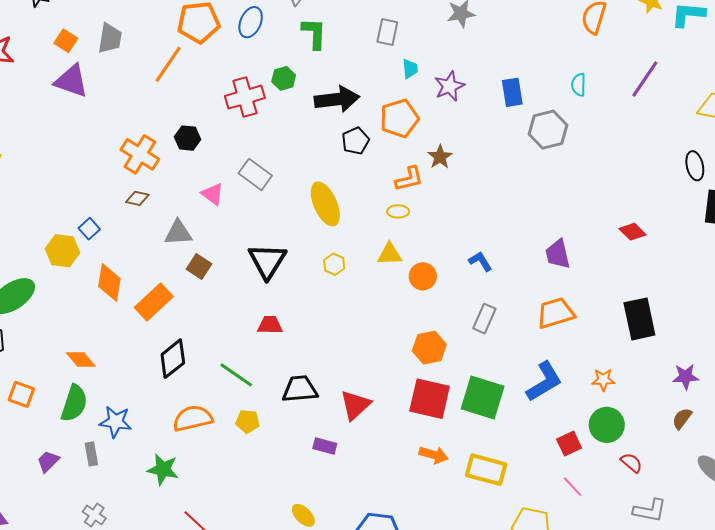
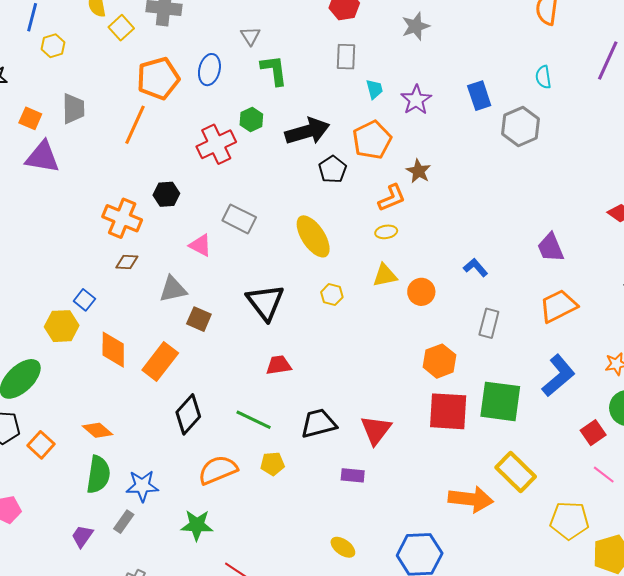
orange square: (21, 394) -> (41, 445), moved, turned 32
gray rectangle: (91, 454) -> (124, 522), turned 55
orange arrow: (434, 455) -> (471, 499), moved, size x1.5
yellow rectangle: (486, 470) -> (516, 472), turned 39

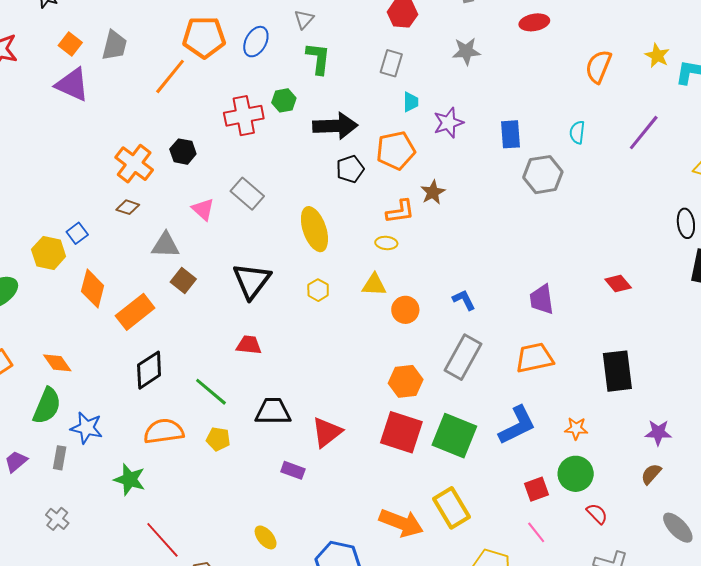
gray rectangle: (489, 323) -> (463, 357), size x1.5
gray rectangle: (124, 522) -> (60, 458), turned -40

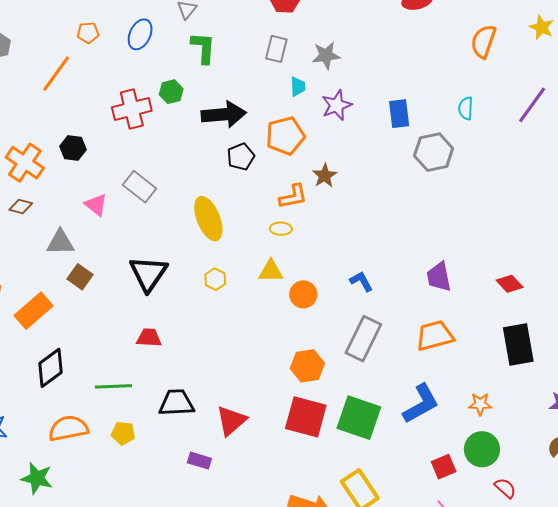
orange pentagon: (204, 37) -> (88, 33), size x0.5
gray star: (466, 51) -> (326, 55), moved
red diamond: (618, 284) -> (510, 284), moved
green line: (211, 392) -> (113, 386), turned -39

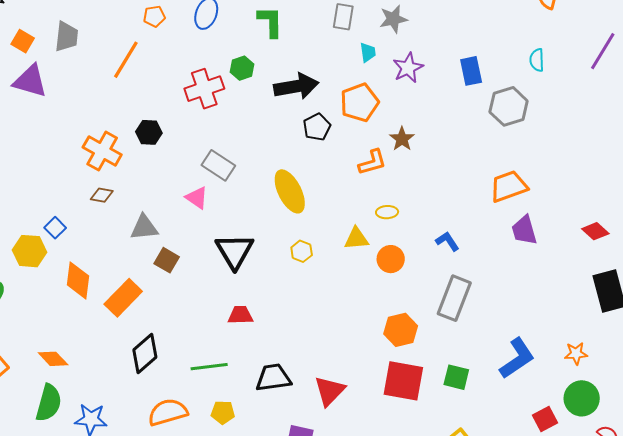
pink triangle: (96, 205) -> (197, 198), moved
yellow ellipse: (281, 229) -> (387, 212), moved
orange trapezoid: (435, 336) -> (509, 186), moved
green square: (359, 418) -> (456, 377), size x0.6

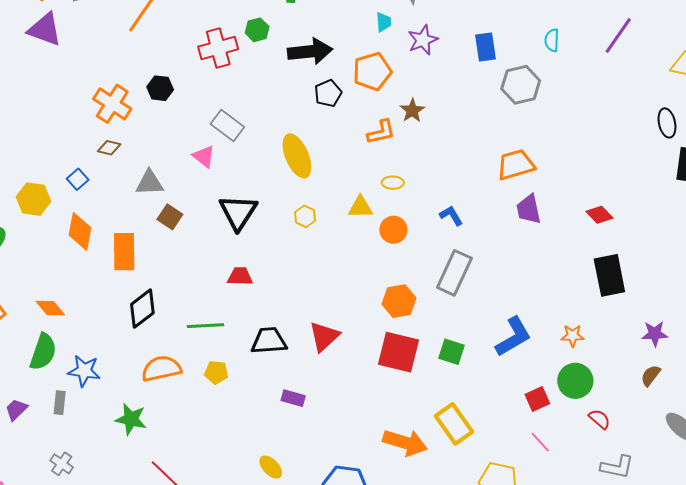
blue square: (55, 228) -> (78, 179), moved
orange rectangle: (123, 298) -> (124, 252), turned -48
red triangle: (330, 391) -> (324, 336), moved

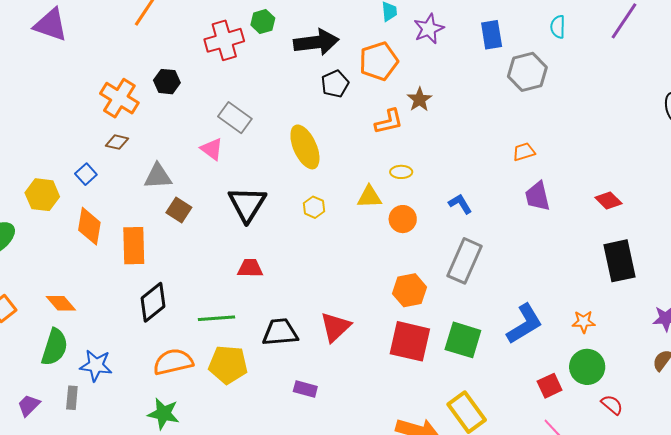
orange trapezoid: (516, 165) -> (524, 152), size x0.6
green square: (452, 352) -> (463, 340), size x1.4
yellow pentagon: (216, 372) -> (228, 365), size x1.6
green star: (131, 419) -> (163, 414), moved

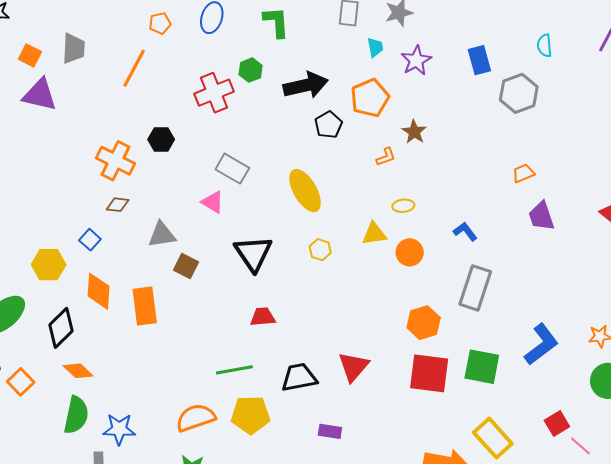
orange L-shape: (389, 122) -> (386, 157), size x0.7
black diamond: (153, 302) -> (61, 328), moved
red square: (550, 386) -> (557, 424), moved

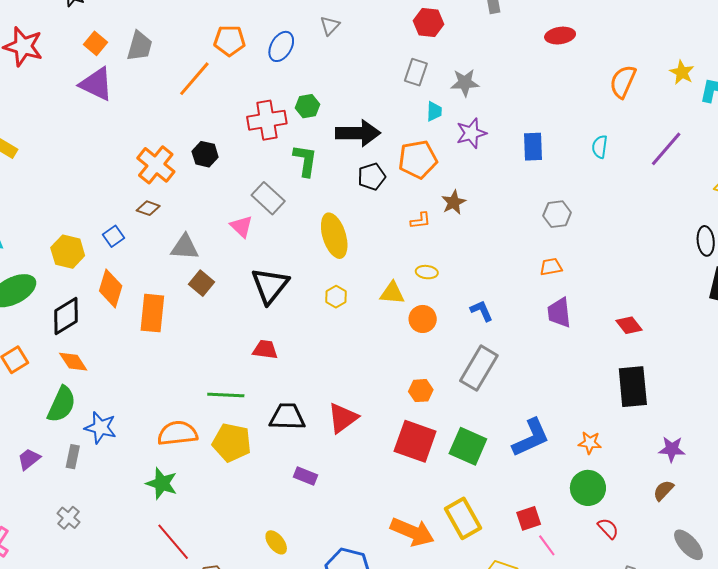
green L-shape: (276, 22) -> (305, 160), moved
orange pentagon: (160, 23) -> (230, 41), size x1.4
gray hexagon: (519, 93) -> (557, 214), moved, size x0.7
orange hexagon: (424, 323) -> (421, 391), size x0.7

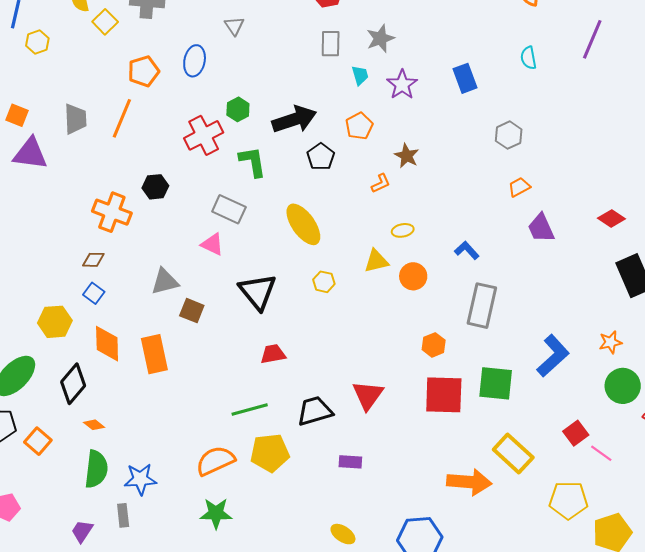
gray trapezoid: (140, 46) -> (75, 119), moved
orange pentagon: (418, 159) -> (359, 126), size x0.7
brown diamond: (148, 208) -> (93, 260), moved
orange diamond: (73, 362) -> (94, 425), size x0.7

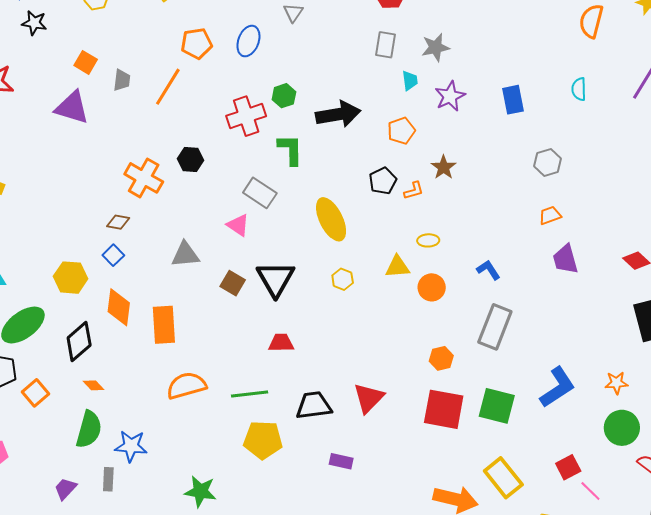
orange square: (17, 115) -> (86, 62), moved
gray trapezoid: (75, 119) -> (122, 80), size x0.7
black pentagon: (321, 157) -> (383, 181), moved
brown square: (192, 311) -> (233, 283), moved
orange semicircle: (215, 461) -> (186, 386), moved

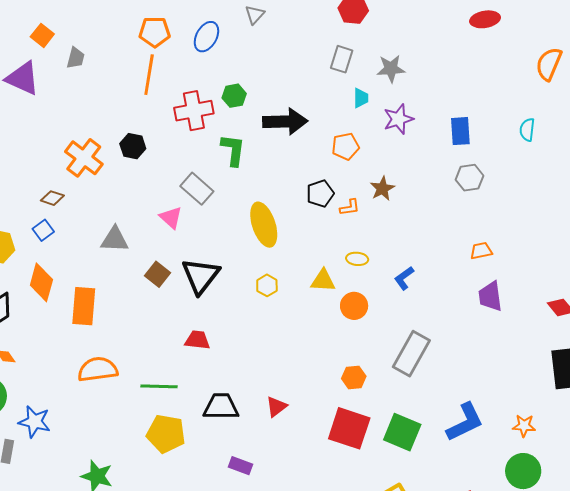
orange line: (168, 87) -> (149, 75), moved, turned -30
gray hexagon: (548, 162) -> (470, 178), moved
blue L-shape: (488, 270) -> (404, 278), moved, turned -100
red triangle: (369, 398) -> (276, 407), size x0.7

